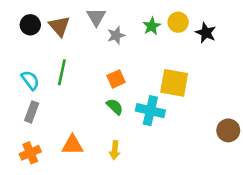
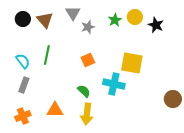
green semicircle: (115, 107) -> (84, 91), moved
yellow arrow: (115, 150) -> (87, 114), size x1.5

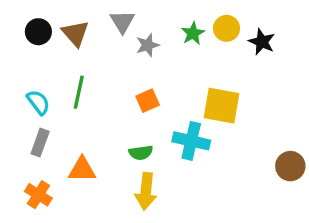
green semicircle: (84, 91) -> (141, 153), turned 128
orange triangle: (55, 110) -> (82, 169), moved
orange cross: (23, 116) -> (38, 195), turned -35

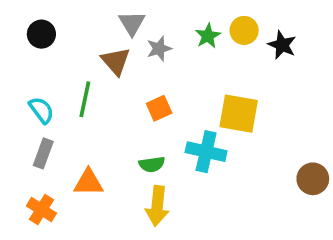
brown triangle: (75, 33) -> (116, 61), moved

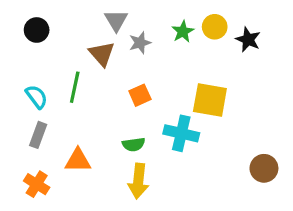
brown circle: (313, 179) -> (264, 168), moved

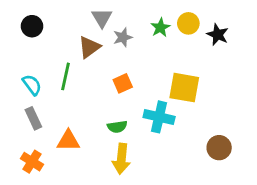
brown triangle: (102, 54) -> (89, 47), turned 35
gray rectangle: (38, 135) -> (33, 118), turned -45
brown circle: (264, 168) -> (219, 148), moved

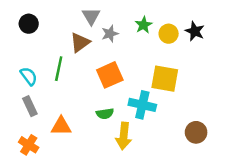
yellow circle: (188, 23) -> (169, 34), moved
orange square: (123, 83) -> (110, 75), size x1.5
yellow arrow: (121, 159) -> (124, 136), moved

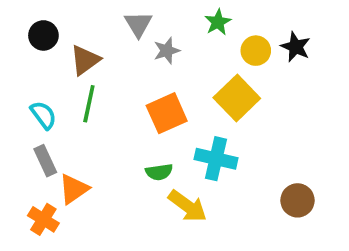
green star: (144, 25) -> (218, 22), moved
brown triangle: (80, 42) -> (85, 60), moved
yellow square: (165, 79) -> (237, 98), moved, turned 36
orange triangle: (61, 126) -> (74, 189), moved, turned -35
yellow arrow: (124, 136) -> (188, 206), turned -60

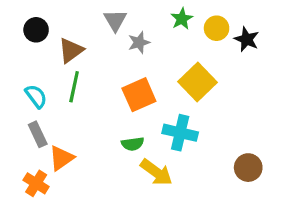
yellow circle: (256, 51) -> (217, 28), moved

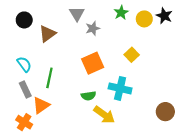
black star: (247, 39) -> (164, 16), moved
yellow square: (198, 82) -> (132, 55), size x0.6
green line: (74, 87) -> (49, 78), moved

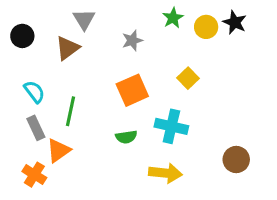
gray triangle: (77, 14) -> (84, 19), moved
black circle: (24, 20) -> (22, 36), moved
yellow arrow: (104, 115) -> (165, 173), moved, turned -30

